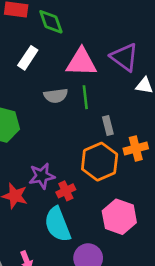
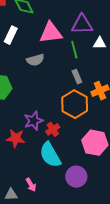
purple triangle: (124, 57) -> (82, 24), turned -30
green line: (85, 97) -> (74, 50), moved

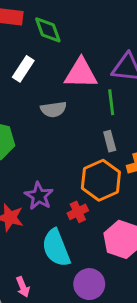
purple star: (33, 121) -> (39, 196), turned -30
red cross: (53, 129) -> (78, 212), moved

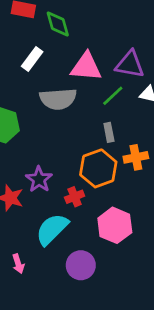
green line: (111, 102) -> (113, 96), turned 50
gray semicircle: (53, 109) -> (58, 99), size x1.5
cyan semicircle: (56, 248) -> (52, 229), turned 63

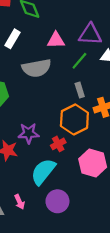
pink triangle: (86, 67) -> (56, 40), size x0.7
purple star: (39, 179) -> (29, 133), turned -30
purple circle: (81, 265) -> (57, 201), moved

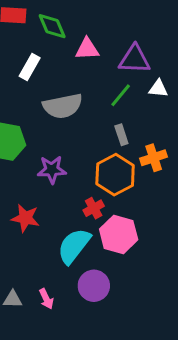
pink triangle: (56, 40) -> (87, 49), moved
purple star: (29, 133) -> (52, 170), moved
pink hexagon: (93, 163) -> (119, 234), moved
pink arrow: (20, 202) -> (46, 299), moved

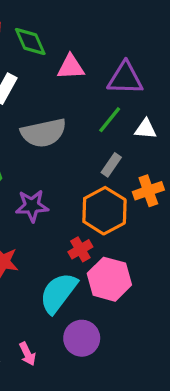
white triangle: (158, 89) -> (146, 129), moved
gray rectangle: (121, 135) -> (111, 165), turned 54

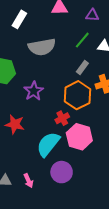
purple triangle: (125, 78) -> (92, 15), size x0.6
purple star: (32, 206) -> (34, 91), turned -30

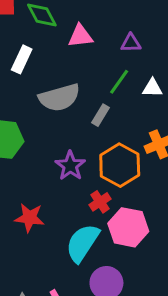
gray rectangle: (82, 68) -> (100, 115), moved
purple star: (34, 91) -> (70, 166), moved

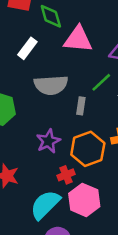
pink triangle: (80, 36) -> (78, 39), size x1.4
gray rectangle: (100, 115) -> (81, 106), turned -35

